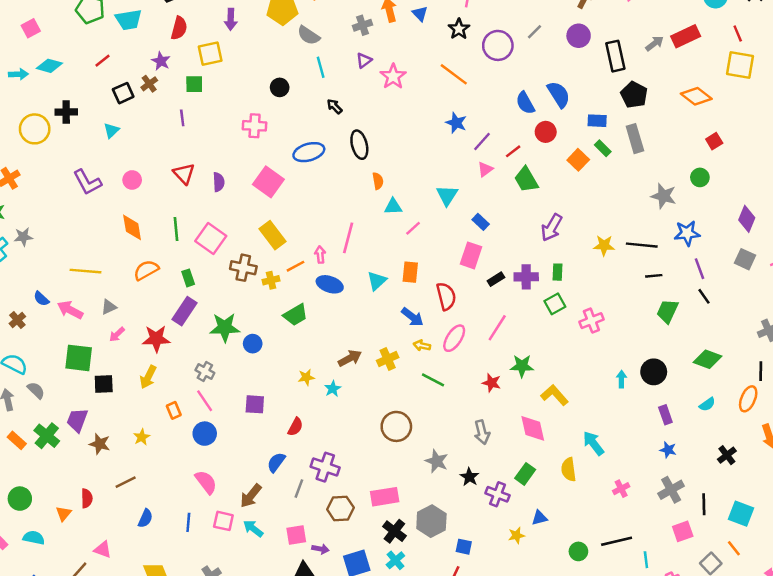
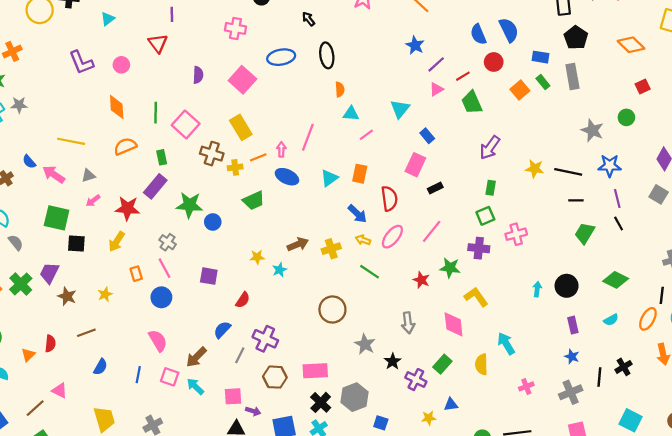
red triangle: (184, 174) -> (158, 43), moved
purple cross: (526, 277) -> (479, 248), moved
black line: (704, 504) -> (599, 377), moved

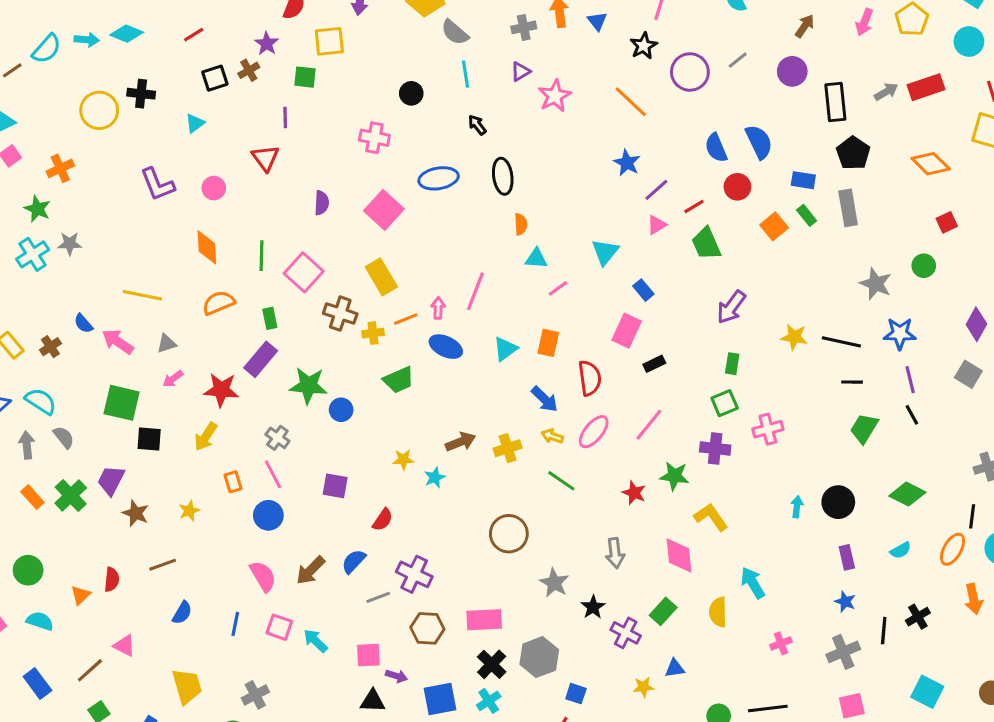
gray line: (240, 355) -> (378, 597), turned 42
brown arrow: (196, 357) -> (311, 570), moved

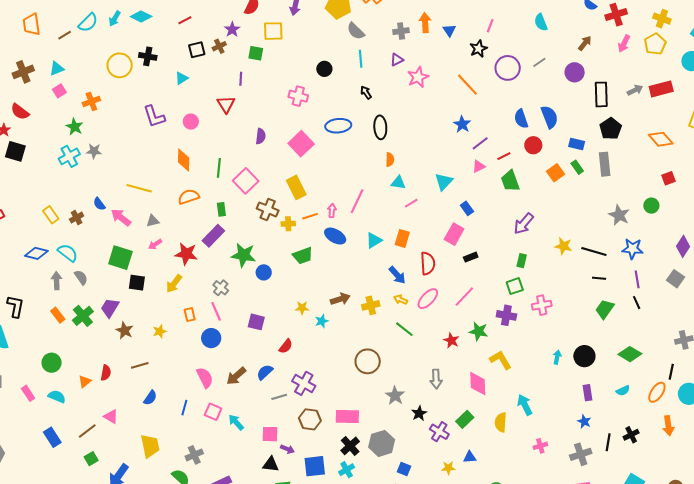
cyan arrow: (87, 40) -> (115, 19), turned 112

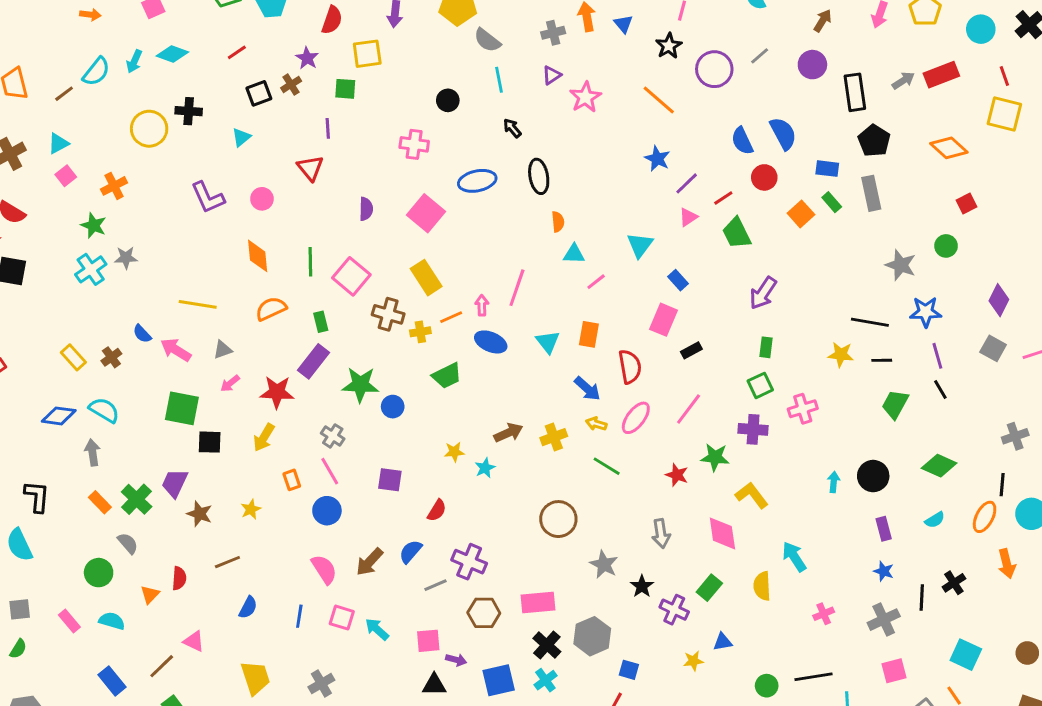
cyan triangle: (374, 240) -> (548, 342), turned -30
yellow star: (563, 246) -> (841, 355), moved
gray semicircle: (81, 277) -> (128, 543), moved

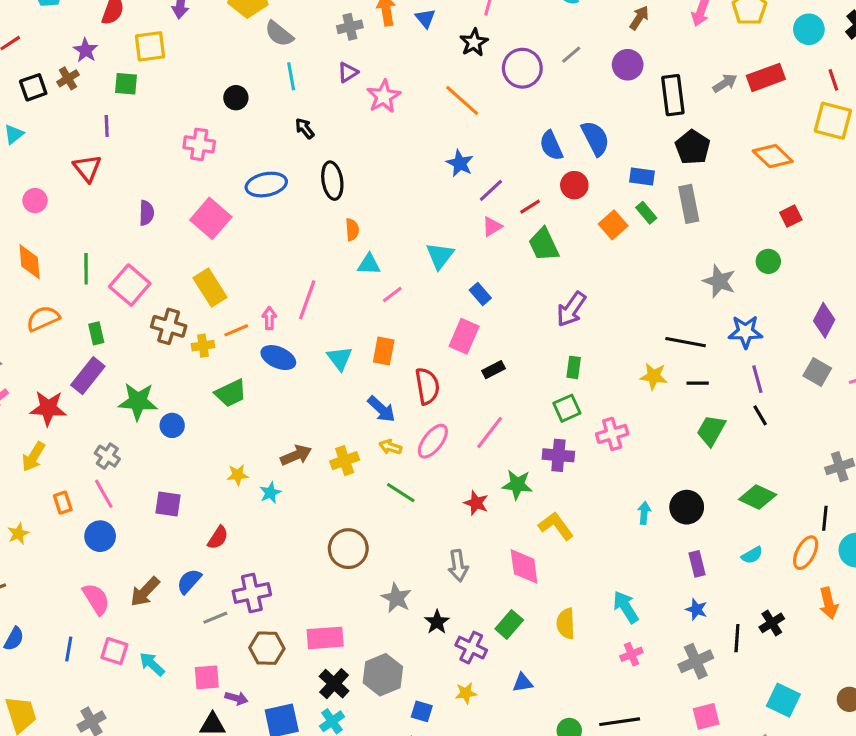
cyan arrow: (794, 557) -> (626, 607), moved
purple cross: (469, 562) -> (252, 593), turned -36
yellow star: (693, 661) -> (466, 693), moved

